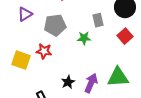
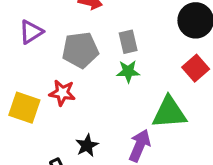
gray rectangle: (98, 20) -> (128, 42), moved
green triangle: (118, 77) -> (169, 113), moved
black star: (68, 82) -> (87, 145), moved

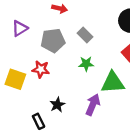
gray rectangle: (128, 42) -> (85, 35), turned -32
green star: (128, 71) -> (86, 64), moved

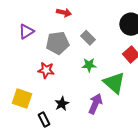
yellow square: (15, 79) -> (22, 99), moved
green triangle: (113, 83) -> (114, 83), turned 45

